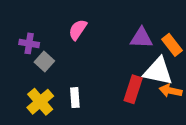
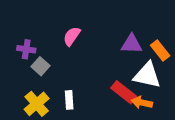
red rectangle: (133, 89) -> (124, 92), turned -70
orange arrow: (171, 91) -> (142, 103), moved

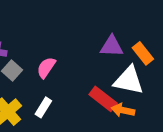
pink semicircle: (72, 36) -> (46, 68), moved
white rectangle: (69, 100) -> (43, 107), turned 36

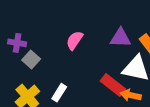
pink semicircle: (46, 68) -> (75, 40), moved

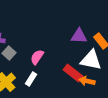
pink semicircle: (75, 40) -> (37, 57), moved

